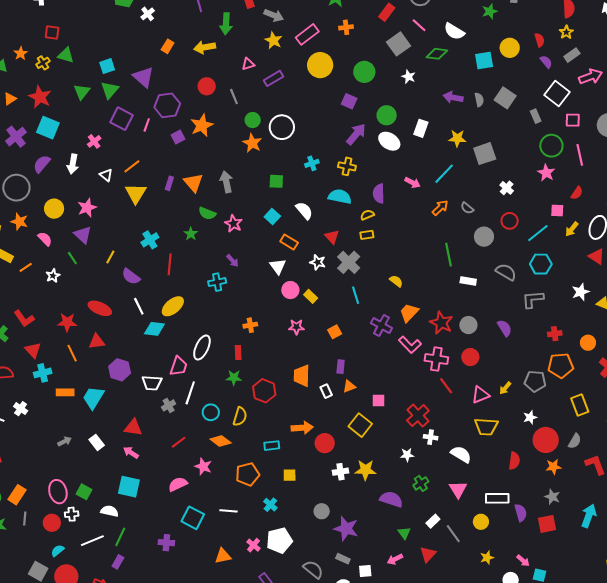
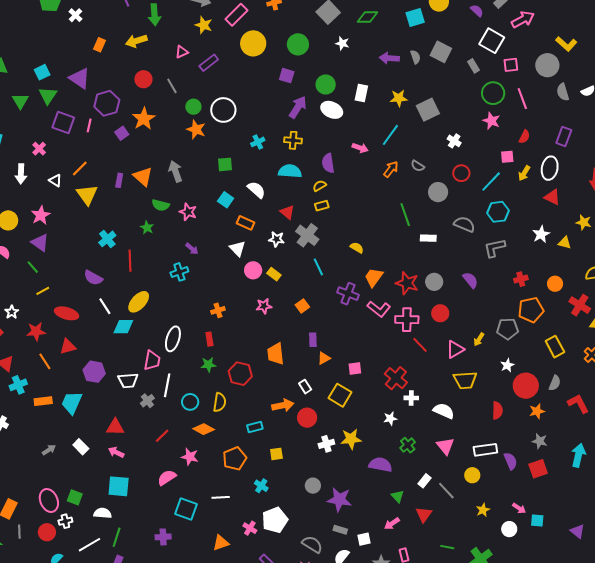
yellow line: (110, 257) -> (43, 291), moved, turned 40
white star: (53, 276) -> (12, 312), moved
white rectangle: (326, 391) -> (305, 387), moved

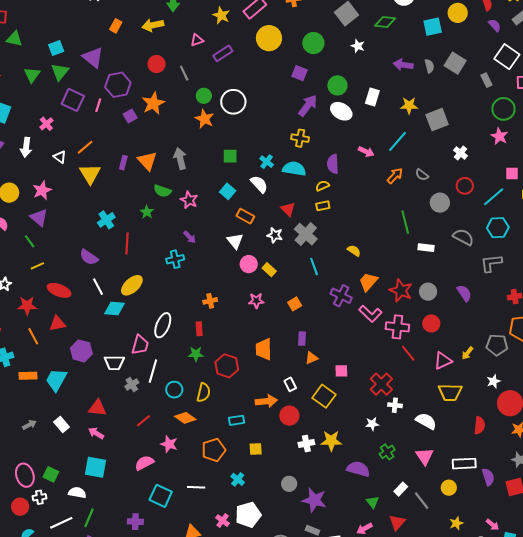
cyan cross: (258, 142) -> (267, 162), moved, turned -32

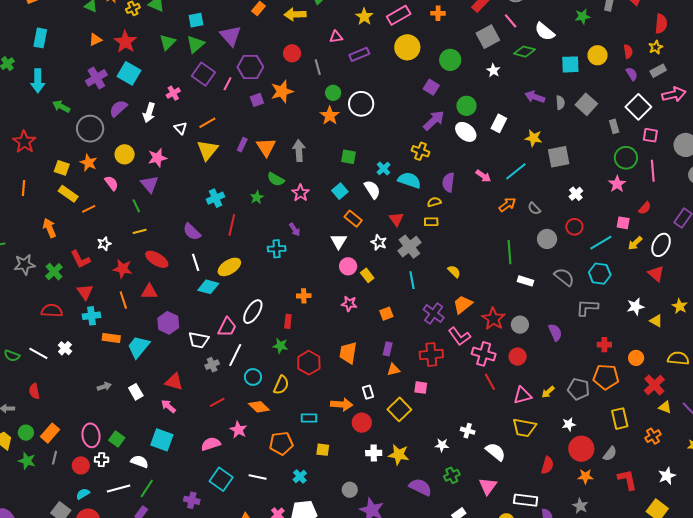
red cross: (381, 384) -> (431, 355), moved, turned 30

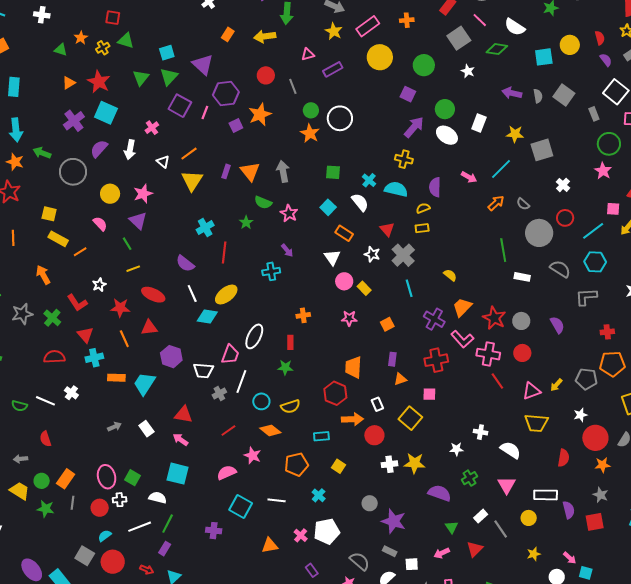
orange star: (88, 163) -> (15, 162), moved
gray circle: (547, 239) -> (539, 233), size x1.4
red hexagon: (309, 363) -> (335, 393), moved
yellow semicircle: (281, 385) -> (290, 406), turned 54
yellow square: (323, 450) -> (339, 466), turned 32

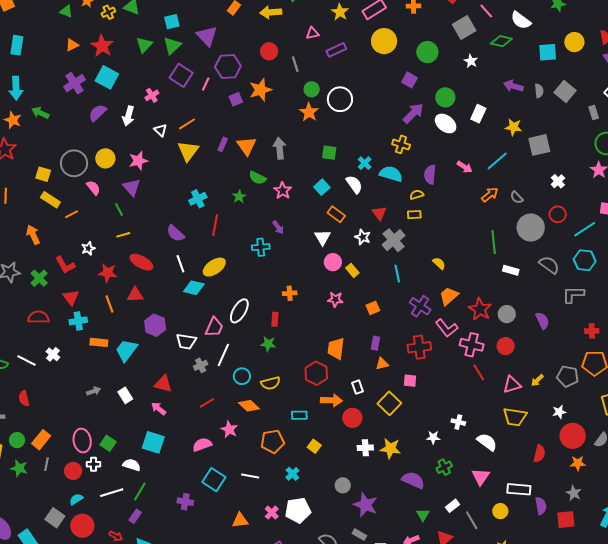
gray circle: (73, 172) -> (74, 163), moved

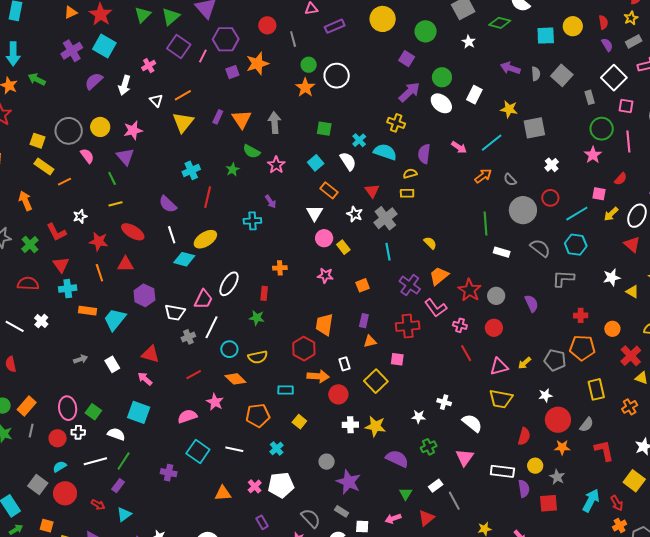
pink cross: (472, 345) -> (460, 325), size x0.6
yellow circle: (500, 511) -> (535, 466), moved

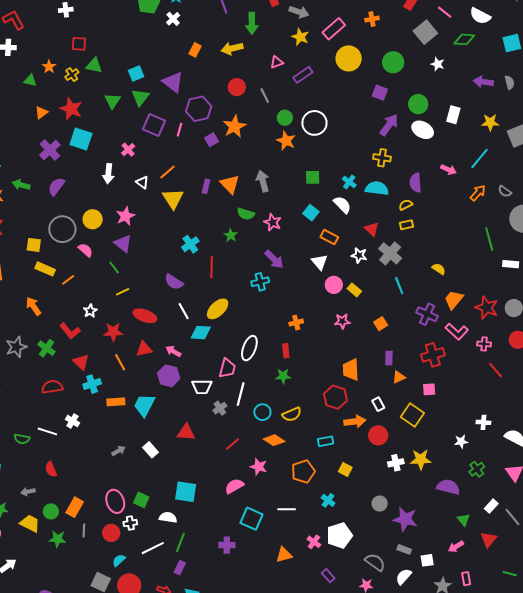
purple semicircle: (94, 81) -> (56, 187), moved
purple arrow: (271, 202) -> (274, 259), size x1.5
pink arrow: (145, 379) -> (173, 351), moved

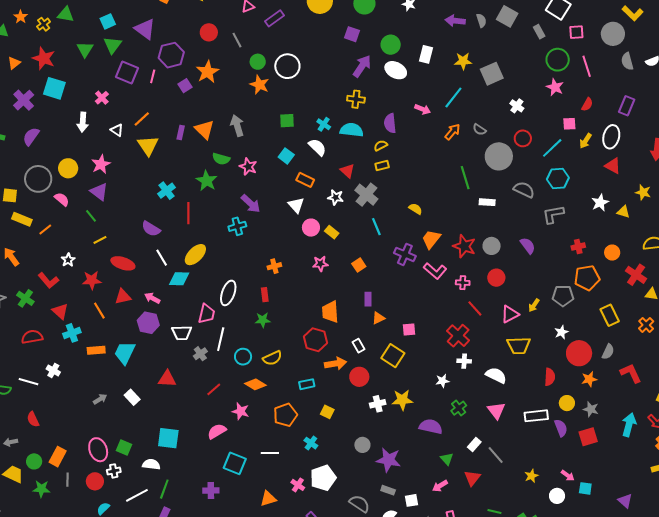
green star: (231, 235) -> (207, 181), size x1.5
red cross: (433, 355) -> (458, 336), moved, turned -30

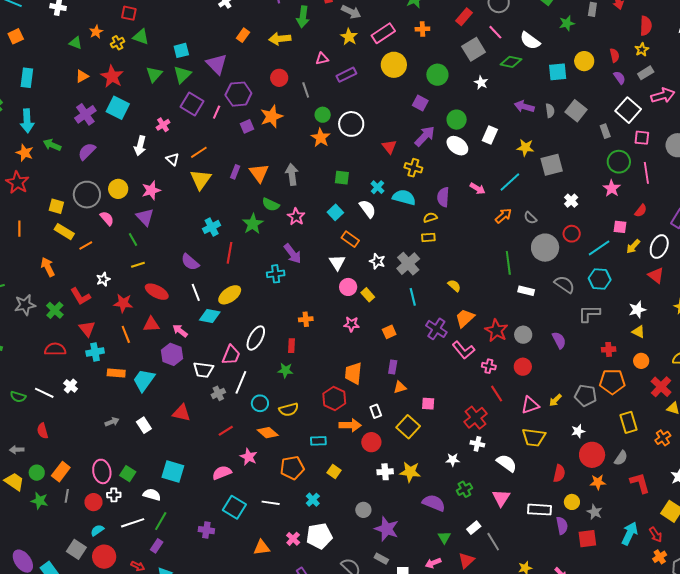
red triangle: (347, 171) -> (389, 147), moved
yellow triangle: (623, 212) -> (638, 332), moved

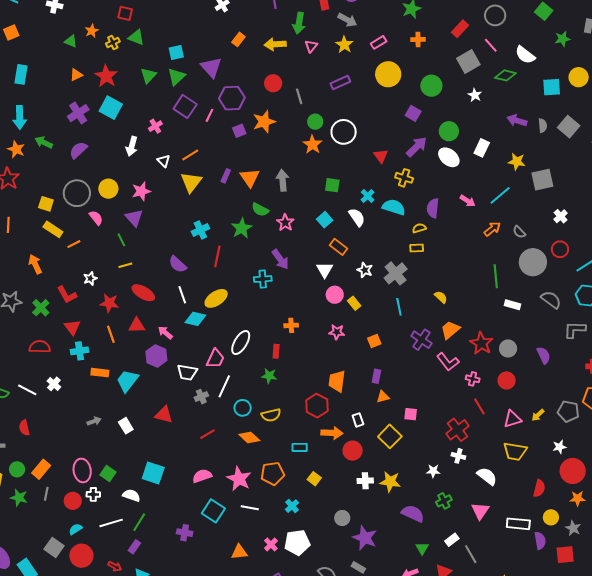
pink rectangle: (383, 33) -> (379, 42), size x0.7
pink triangle: (322, 59) -> (311, 46), moved, turned -40
pink star: (249, 457) -> (239, 479), moved, size x1.4

